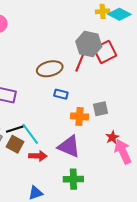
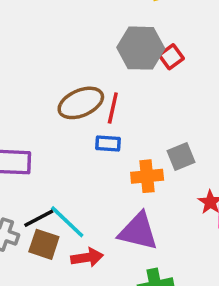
red square: (105, 52) -> (171, 57), size x0.6
red line: (80, 63) -> (113, 108), moved

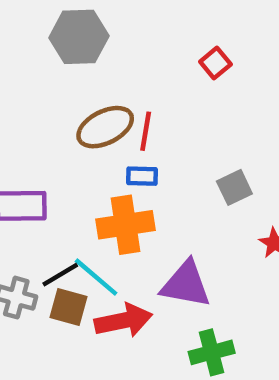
gray hexagon: (141, 48) -> (79, 37), moved
orange cross: (147, 176) -> (125, 225), moved, size x1.4
red arrow: (87, 257) -> (123, 321), size x1.4

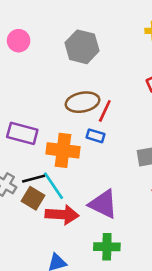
orange cross: (125, 225) -> (63, 150), moved

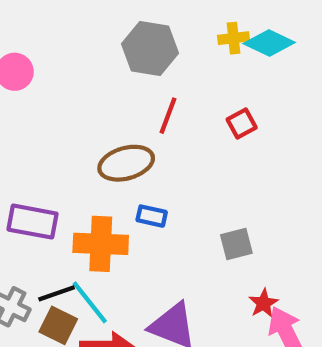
gray hexagon: (82, 47) -> (150, 48), moved
red line: (105, 111) -> (168, 116), moved

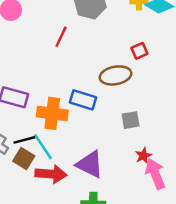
red line: (168, 116) -> (61, 37), moved
brown ellipse: (126, 163) -> (116, 75), moved
blue rectangle: (152, 216) -> (83, 100), size x1.5

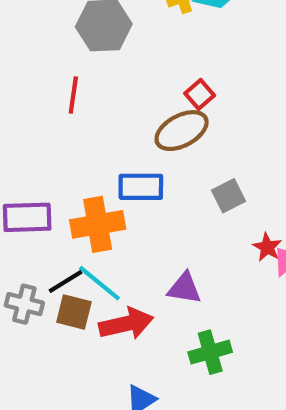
red square: (139, 51) -> (200, 94), moved
purple triangle: (90, 164) -> (184, 288), size x0.7

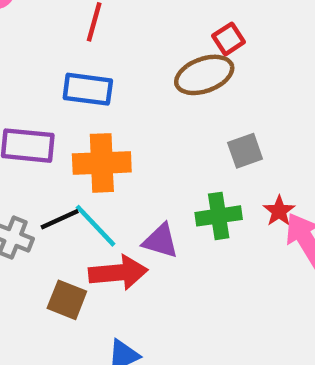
blue rectangle: (141, 187) -> (88, 89), moved
purple triangle: (184, 288) -> (161, 241), moved
brown square: (74, 312) -> (67, 300), moved
green cross: (210, 352) -> (219, 216), moved

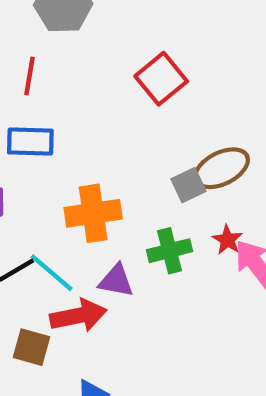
red square: (229, 39) -> (161, 79), size x1.6
brown ellipse: (204, 75) -> (222, 168), moved
orange cross: (102, 163) -> (93, 213), moved

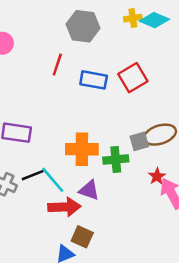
blue rectangle: (30, 142) -> (94, 80), moved
green cross: (170, 251) -> (116, 159), moved
brown square: (32, 347) -> (82, 237), moved

